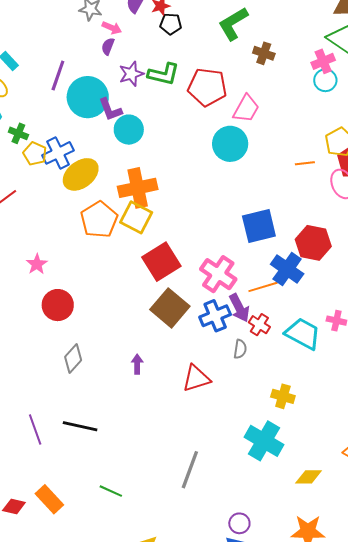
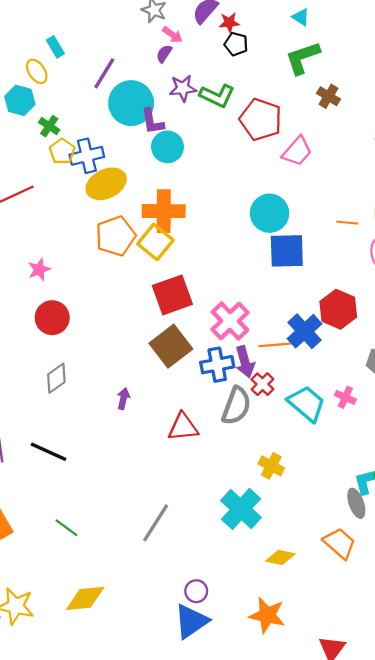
cyan circle: (230, 144) -> (270, 213), moved
blue square: (259, 226) -> (287, 251), moved
gray semicircle: (240, 349) -> (236, 406), size x1.8

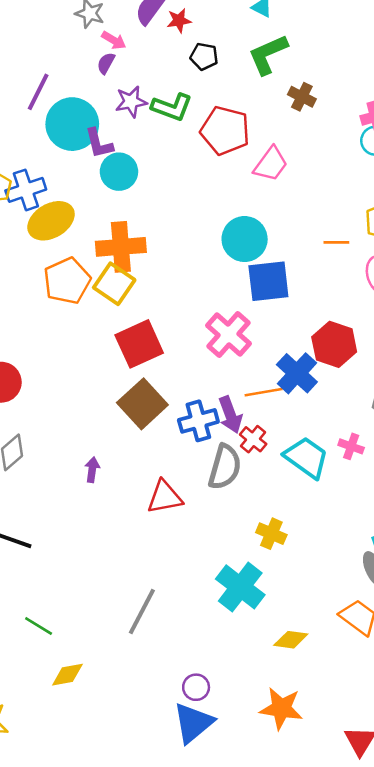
black pentagon: (236, 44) -> (204, 56), moved
pink cross: (230, 321) -> (228, 334), moved
yellow diamond: (85, 598) -> (67, 675), moved, size x0.7

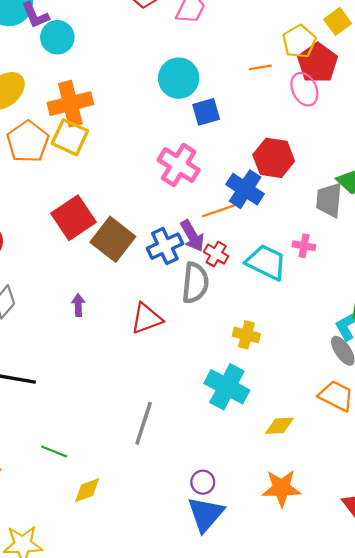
blue square: (268, 281) -> (206, 112), size x0.7
red square: (139, 344) -> (74, 218), moved

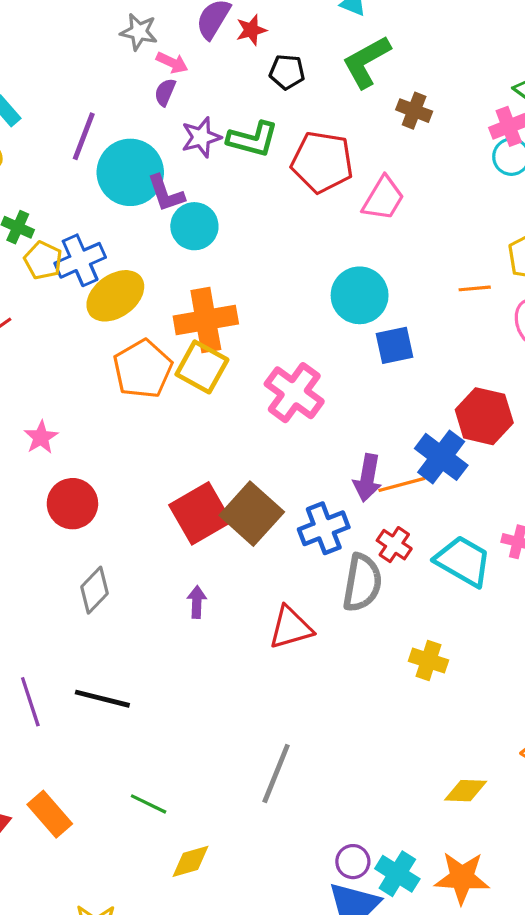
pink cross: (179, 165) -> (294, 393), moved
red square: (74, 218) -> (200, 513), moved
purple arrow: (192, 236) -> (367, 478), moved, turned 36
cyan cross: (227, 387) -> (397, 874), moved, size x0.7

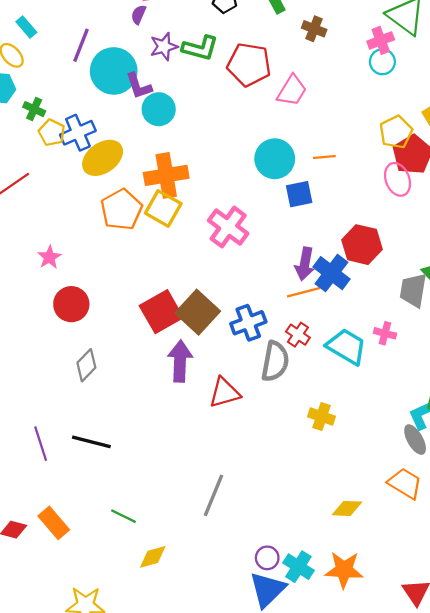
orange line: (475, 288) -> (324, 157), moved
purple arrow: (367, 478) -> (305, 264), moved
purple arrow: (197, 602) -> (180, 361), moved, size x1.8

